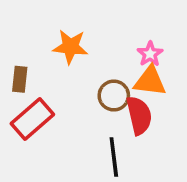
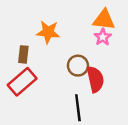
brown rectangle: (20, 79) -> (23, 54), moved
orange triangle: (150, 81) -> (104, 20), moved

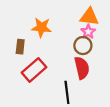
brown circle: (78, 66) -> (83, 46), moved
red rectangle: (22, 82) -> (34, 70), moved

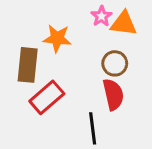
pink star: (88, 32) -> (101, 16), moved
brown rectangle: (20, 47) -> (28, 65), size x1.6

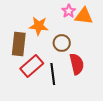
brown circle: (115, 63) -> (62, 43), moved
black line: (93, 128) -> (53, 74), moved

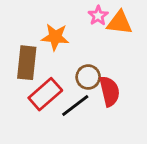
brown circle: (62, 43) -> (88, 77), moved
black line: (53, 74) -> (75, 106), turned 60

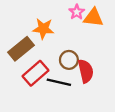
brown rectangle: (27, 63) -> (21, 49), turned 45
black line: (75, 106) -> (59, 82), turned 50

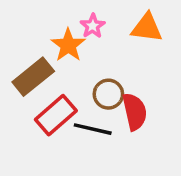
pink star: (77, 12) -> (93, 26), moved
orange star: (43, 29) -> (68, 45), turned 30

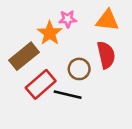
pink star: (93, 26) -> (68, 19), turned 30
red semicircle: (135, 112) -> (106, 55), moved

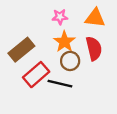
orange star: (50, 33) -> (64, 42), moved

